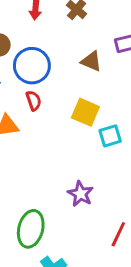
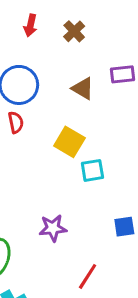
purple star: (80, 194) -> (53, 228), turned 30

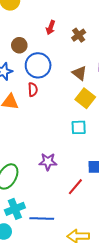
yellow square: (69, 142) -> (85, 98), moved
red line: (88, 276) -> (75, 187), moved

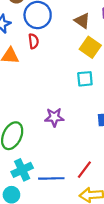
red line: (75, 187) -> (84, 170), moved

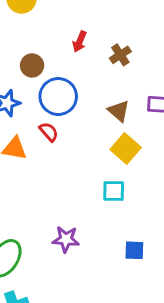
red semicircle: (34, 41) -> (49, 132), turned -40

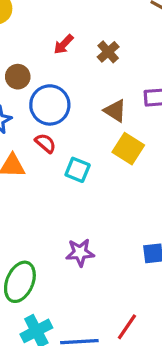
red arrow: (80, 42) -> (64, 44), turned 30
cyan square: (114, 191) -> (78, 170), moved, turned 30

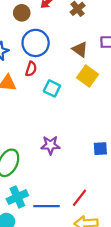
brown circle: (18, 77) -> (22, 13), moved
red semicircle: (45, 143) -> (31, 69), turned 64

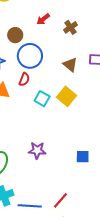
brown circle: (22, 13) -> (15, 35), moved
yellow square: (87, 76) -> (67, 96), moved

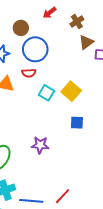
brown triangle: (70, 65) -> (86, 42), moved, turned 42
red semicircle: (24, 79) -> (29, 73), turned 64
blue square: (83, 157) -> (77, 123), moved

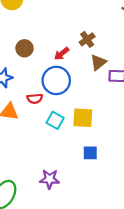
red arrow: (50, 13) -> (62, 54), moved
blue circle: (35, 49) -> (56, 80), moved
yellow square: (71, 91) -> (83, 118), turned -36

